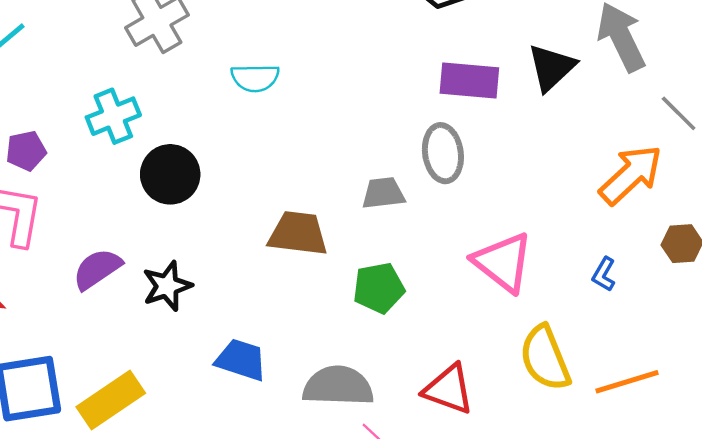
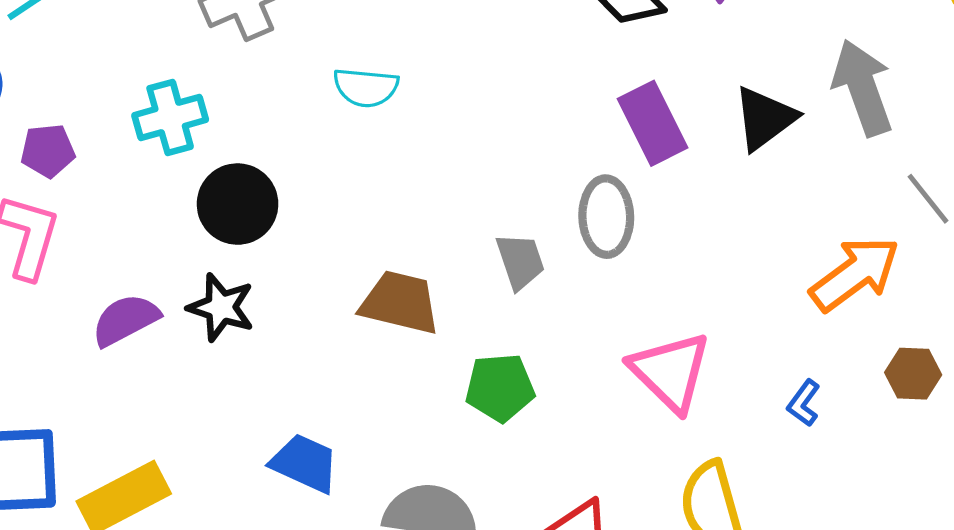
purple rectangle: (469, 81) -> (653, 123), turned 52
gray trapezoid: (383, 193) -> (520, 261), turned 72
black star: (167, 286) -> (221, 307), moved, turned 30

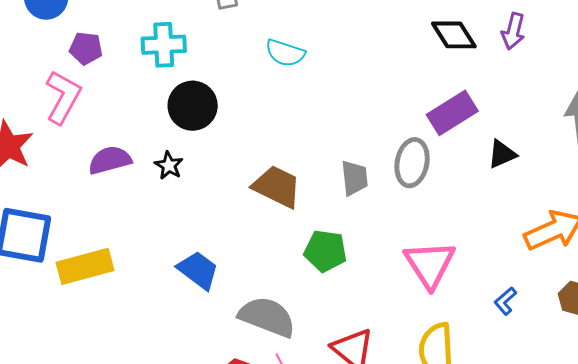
black triangle: (765, 118) -> (502, 154), moved, size x0.7
purple rectangle: (653, 123) -> (452, 113), turned 72
black star: (221, 307) -> (169, 165), size x0.7

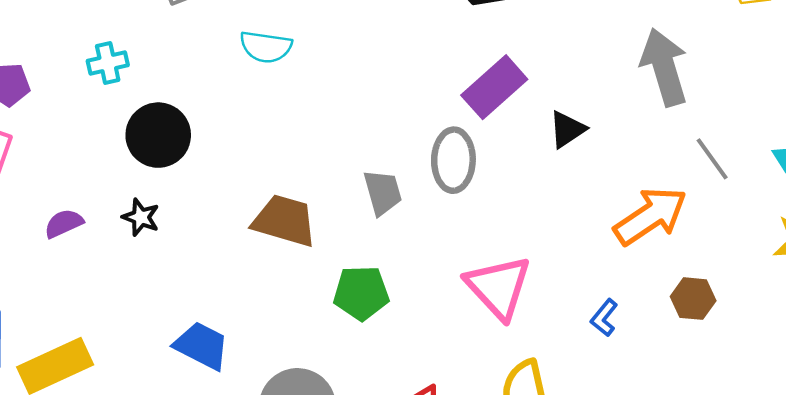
cyan cross: (164, 45) -> (108, 63), size x0.7
purple semicircle: (110, 160) -> (64, 223), size x0.7

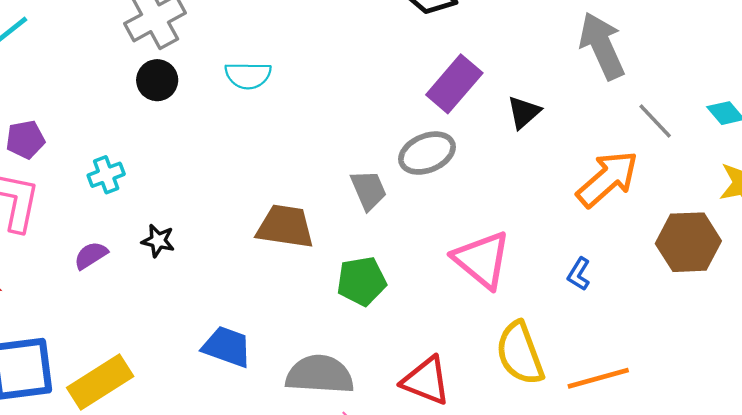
cyan cross: (108, 63) -> (106, 175), moved
black circle: (158, 135) -> (157, 80), moved, size x0.7
gray ellipse: (453, 160) -> (427, 153), turned 74
brown hexagon: (693, 299) -> (688, 242), moved, size x1.6

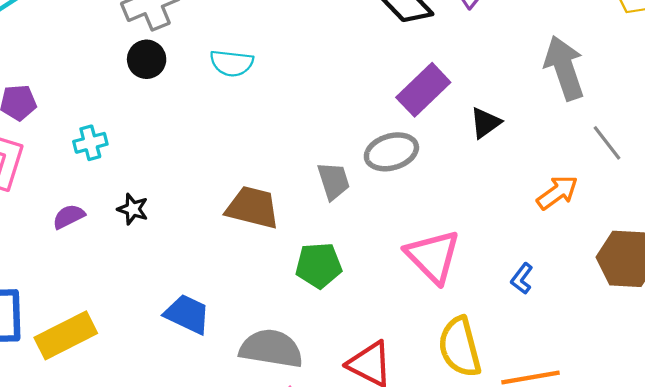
orange arrow: (607, 179) -> (557, 192), size x0.7

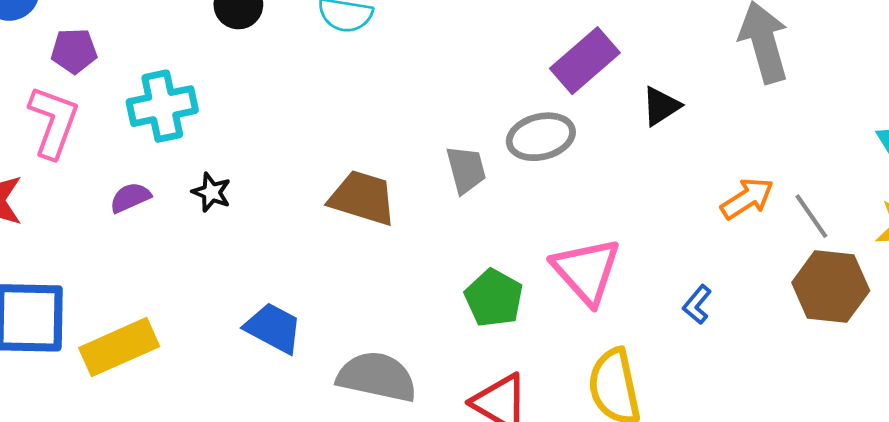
cyan cross: (90, 143) -> (162, 106), size x1.6
gray line: (607, 143) -> (811, 216), moved
green pentagon: (319, 265) -> (494, 298), moved, turned 30

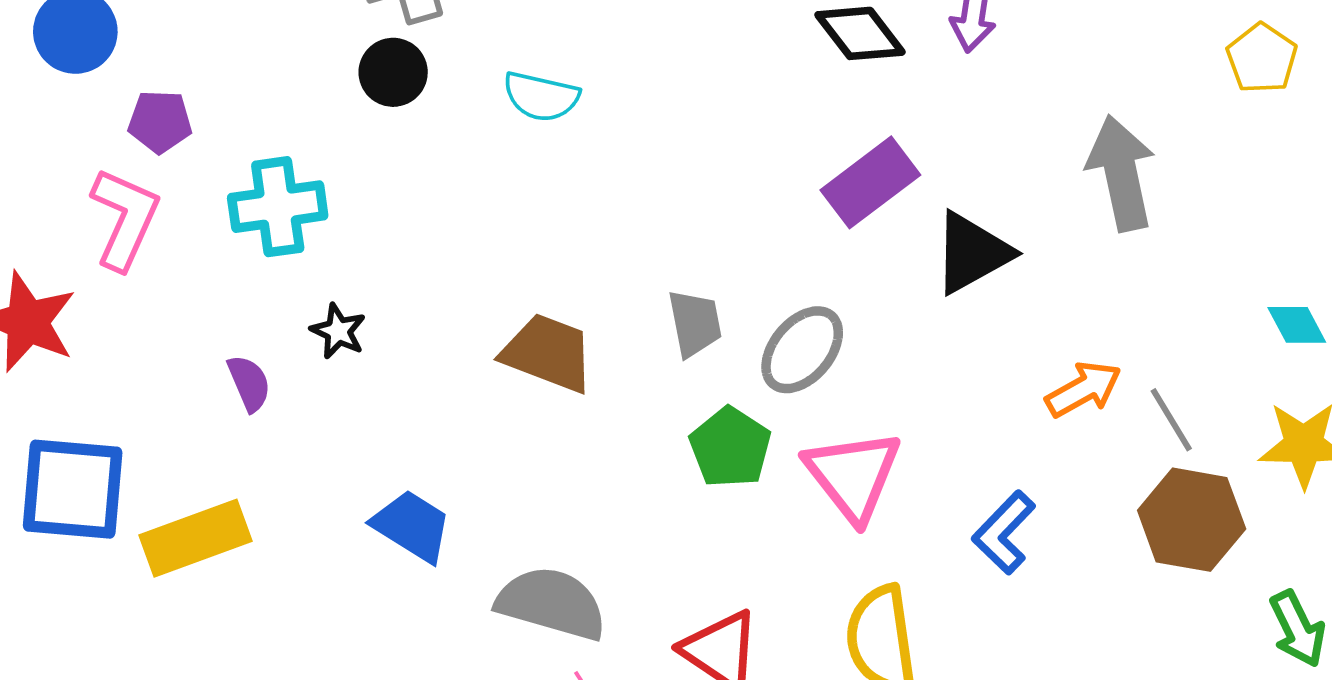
black triangle: (661, 106) -> (972, 253), size x1.5
gray ellipse: (541, 137) -> (802, 350), moved, turned -40
purple semicircle: (130, 198) -> (249, 383), moved, turned 87
green pentagon: (494, 298) -> (730, 447), moved
blue L-shape: (697, 305) -> (1004, 532), size x1.5

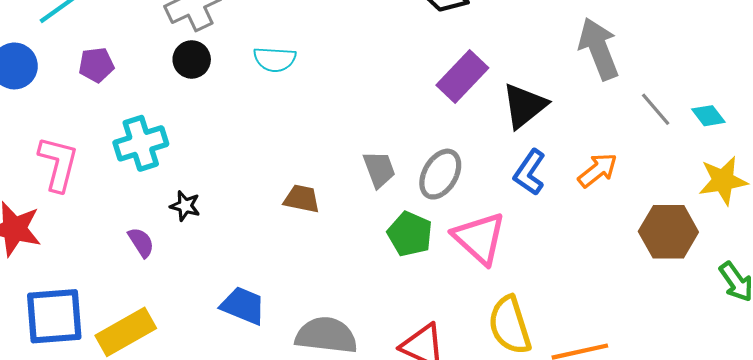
purple pentagon: (160, 122) -> (96, 65), moved
brown trapezoid: (548, 353) -> (302, 199), size x0.7
gray line: (1171, 420) -> (656, 109), moved
blue L-shape: (1004, 532) -> (530, 172), moved

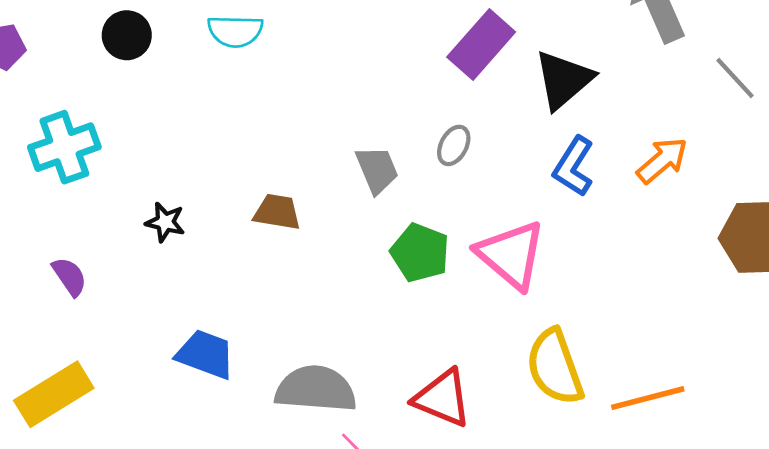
gray ellipse: (440, 174) -> (454, 145), moved, size x0.6
black star: (185, 206) -> (165, 222), moved

